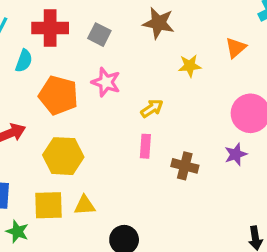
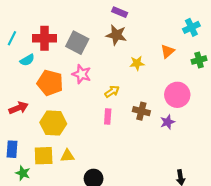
gray square: (99, 35) -> (77, 43), size x1.5
cyan semicircle: (24, 61) -> (27, 60), turned 40
brown cross: (185, 166) -> (141, 111), moved

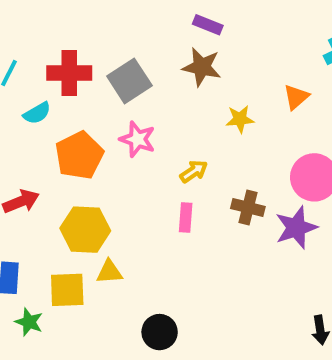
gray square: (77, 43) -> (129, 81), turned 30
orange pentagon: (50, 83) -> (79, 155), turned 30
purple star: (167, 122) -> (296, 228), size x1.5
yellow triangle: (67, 156) -> (109, 272), moved

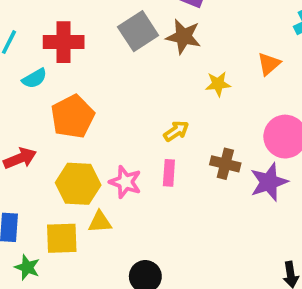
gray square: (129, 81) -> (138, 31), moved
pink star: (137, 139) -> (125, 182), moved

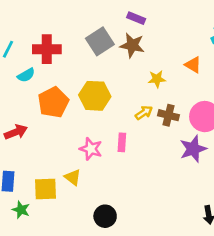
orange triangle: (269, 64) -> (193, 65), turned -48
yellow arrow: (176, 131) -> (144, 113), moved
brown cross: (225, 164) -> (169, 115), moved
yellow hexagon: (78, 184) -> (95, 96), moved
yellow triangle: (100, 222) -> (73, 177), turned 42

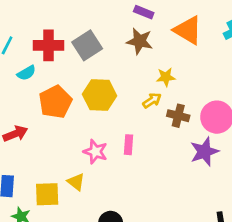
gray square: (100, 41) -> (87, 45), moved
orange triangle: (193, 65) -> (188, 30), moved, size x1.6
yellow arrow: (144, 113) -> (152, 101), moved

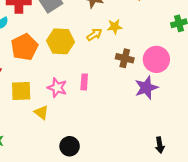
yellow arrow: (152, 101) -> (94, 35), moved
yellow square: (47, 194) -> (21, 91), moved

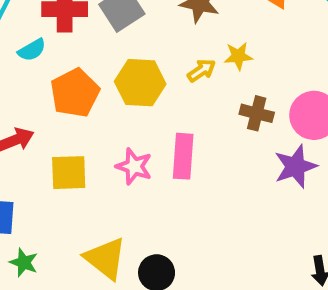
pink rectangle: (84, 82) -> (183, 156), size x1.5
yellow triangle: (41, 112) -> (105, 258), moved, size x1.6

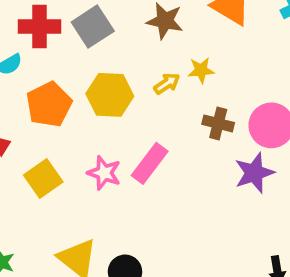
pink rectangle: (183, 156) -> (150, 163), turned 33
yellow square: (69, 173) -> (43, 179), turned -33

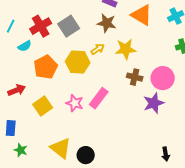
red cross: (39, 27) -> (41, 26), turned -30
yellow star: (201, 70) -> (126, 49), size x1.5
yellow arrow: (167, 84) -> (98, 49), moved

